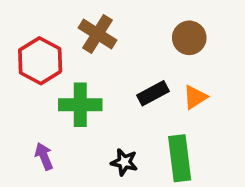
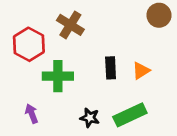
brown circle: (189, 38) -> (159, 15), moved
black rectangle: (153, 93) -> (111, 68), turned -65
green rectangle: (180, 158) -> (130, 115), turned 72

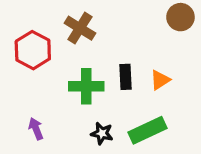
green cross: (58, 76) -> (86, 86), moved

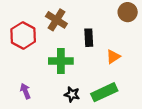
black rectangle: (125, 77) -> (89, 38), moved

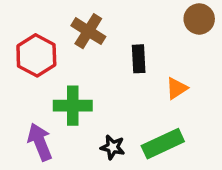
green cross: (61, 61) -> (73, 106), moved
purple arrow: (25, 91) -> (40, 142), size x1.5

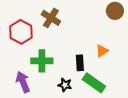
black rectangle: (139, 59) -> (80, 63), moved
green rectangle: (163, 144) -> (94, 83), turned 60

